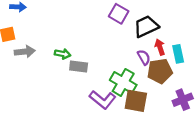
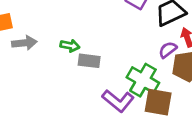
purple semicircle: (144, 57) -> (168, 50), turned -98

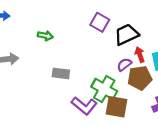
green arrow: (70, 46) -> (45, 36), moved

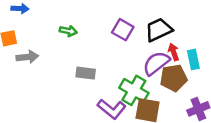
purple square: (100, 22) -> (123, 30), moved
purple semicircle: (124, 65) -> (156, 63), size x1.6

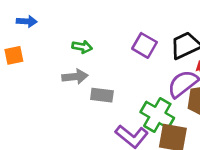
gray arrow: (27, 57) -> (75, 77), moved

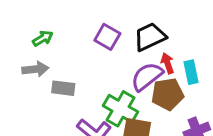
green arrow: (82, 47) -> (43, 38), turned -42

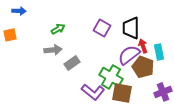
black trapezoid: (150, 37) -> (131, 28), turned -65
gray rectangle: (63, 88) -> (72, 63), turned -42
brown pentagon: (167, 94) -> (143, 67), turned 30

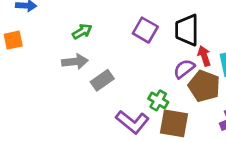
purple semicircle: (129, 55) -> (184, 69), size x0.7
green cross: (111, 77) -> (158, 100), size x0.6

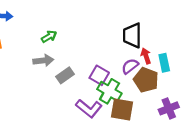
purple square: (145, 30) -> (99, 75), moved
green cross: (158, 100) -> (109, 91), size x1.5

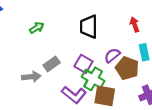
black trapezoid: (132, 35) -> (89, 27), moved
red arrow: (146, 56) -> (135, 25), moved
gray arrow: (43, 61) -> (31, 77), moved

